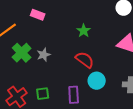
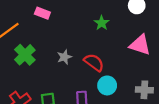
green star: (84, 31) -> (102, 23), moved
gray star: (44, 55) -> (64, 57), moved

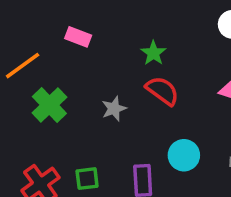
green star: (102, 23) -> (153, 53), moved
red semicircle: (94, 62) -> (162, 91), moved

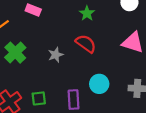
green star: (153, 53) -> (87, 13), moved

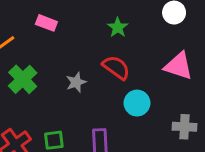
cyan circle: (99, 84) -> (137, 103), moved

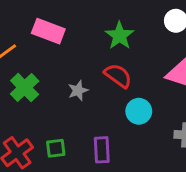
pink rectangle: (46, 23) -> (48, 31), size x1.5
green star: (118, 27) -> (120, 36), size x1.4

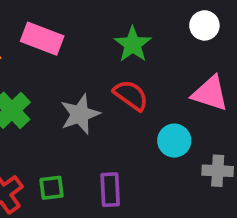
gray star: (78, 90) -> (80, 114), size x1.5
cyan circle: (139, 111) -> (174, 141), moved

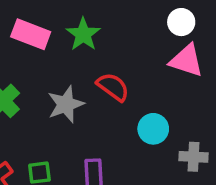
green star: (133, 44) -> (83, 34), moved
pink triangle: (210, 93) -> (186, 61), moved

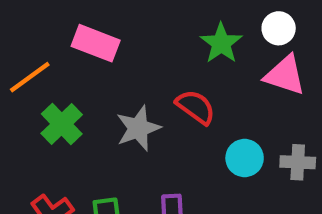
green star: (83, 34) -> (221, 43), moved
gray cross: (193, 157) -> (298, 162), moved

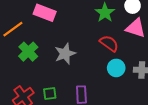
red semicircle: (196, 107) -> (109, 43), moved

